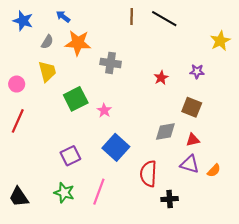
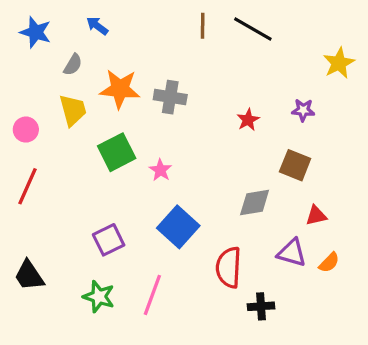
orange star: (78, 43) -> (120, 89), moved
red triangle: (193, 140) -> (316, 215), moved
black trapezoid: (19, 197) -> (29, 275), moved

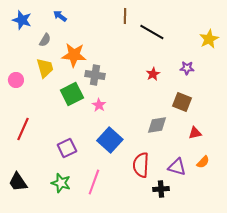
black line: (253, 29) -> (152, 32), moved
gray cross: (170, 97) -> (95, 75), moved
red line: (27, 186) -> (23, 129), moved
purple triangle: (292, 253) -> (177, 167), moved
black trapezoid: (29, 275) -> (18, 182), moved

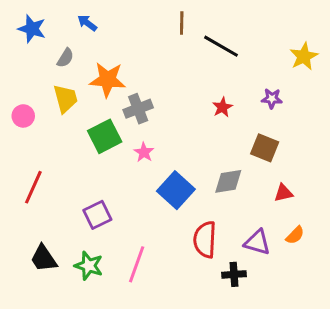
gray cross: (95, 75) -> (138, 109), turned -30
blue square: (110, 140) -> (176, 190), moved
black trapezoid: (18, 182) -> (44, 258), moved

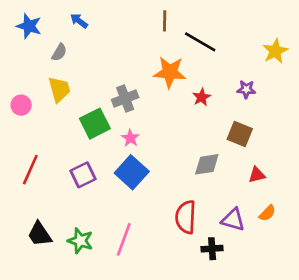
orange star: (108, 80) -> (170, 72), moved
blue square: (176, 190) -> (132, 172), moved
purple square: (97, 215) -> (83, 175), moved

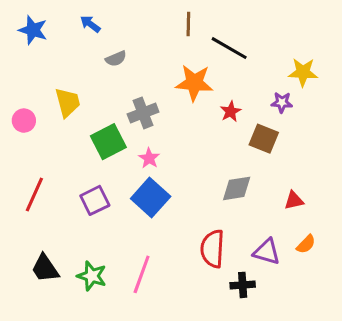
yellow star: (275, 51) -> (303, 72), moved, turned 30
gray semicircle: (59, 52) -> (116, 59), moved, turned 36
brown square: (240, 134) -> (264, 139), moved

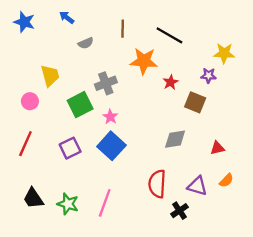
brown line: (188, 24) -> (123, 29), moved
pink circle: (24, 121) -> (30, 101), moved
black cross: (243, 285) -> (180, 211), turned -30

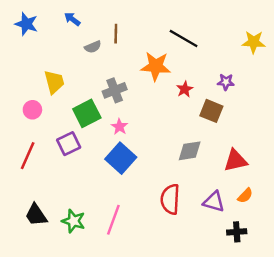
brown line: (123, 29) -> (116, 34), moved
yellow star: (224, 53) -> (254, 42), moved
purple square: (70, 148) -> (69, 144), moved
red triangle: (217, 148) -> (235, 161), size x1.5
black cross: (180, 211) -> (237, 232), moved, turned 30

